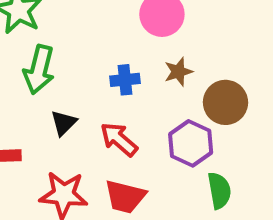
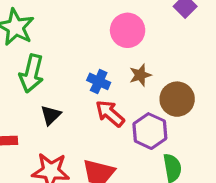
blue cross: (125, 80) -> (99, 81), turned 30
red arrow: (119, 139) -> (110, 113), moved

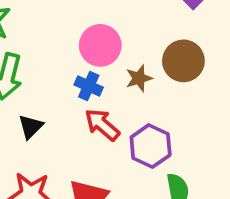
pink circle: (128, 30) -> (100, 45), moved
brown circle: (177, 99) -> (183, 61), moved

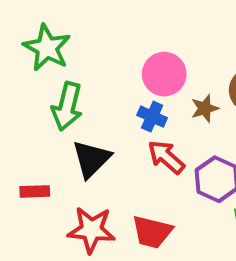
black triangle: (31, 127) -> (91, 159), size x1.5

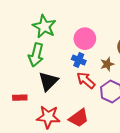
green star: (47, 48) -> (44, 26), moved
brown star: (205, 108) -> (107, 64), moved
red trapezoid: (152, 232) -> (79, 118), turned -50

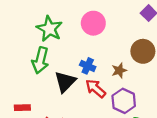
pink circle: (85, 39) -> (93, 23), moved
black triangle: (48, 81) -> (65, 82), moved

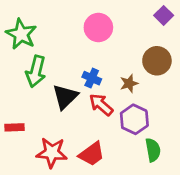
green star: (49, 29) -> (21, 34), moved

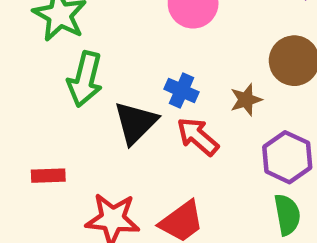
purple hexagon: (134, 119) -> (287, 157), moved

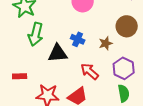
black triangle: (136, 123) -> (58, 53), turned 40
red arrow: (198, 137) -> (90, 71), moved

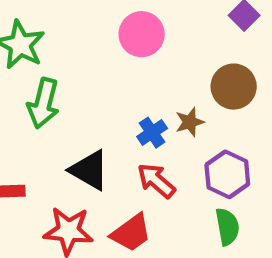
blue cross: (78, 39) -> (152, 133), moved, turned 32
black triangle: (58, 53) -> (89, 170), moved, turned 35

